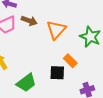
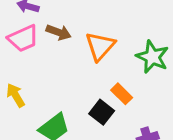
black square: (57, 73) -> (102, 112), turned 35

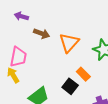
pink trapezoid: (23, 38) -> (18, 57), moved, turned -55

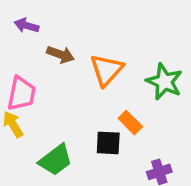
black square: (70, 86) -> (108, 143), turned -35

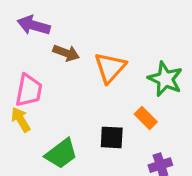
purple arrow: (27, 26) -> (34, 25), size x1.4
orange rectangle: (130, 123) -> (146, 118), moved

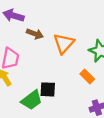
black square: (112, 137) -> (48, 89), moved

